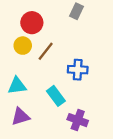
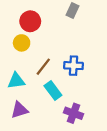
brown line: (46, 51) -> (43, 67), moved

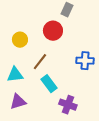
red circle: (30, 21) -> (53, 31), moved
blue cross: (73, 66) -> (85, 61), moved

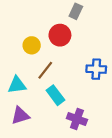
yellow circle: (20, 40) -> (32, 45), moved

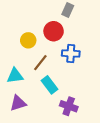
blue cross: (96, 69) -> (71, 54), moved

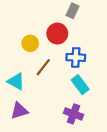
cyan triangle: (15, 76) -> (16, 81), turned 36
cyan rectangle: (49, 85) -> (80, 85), moved

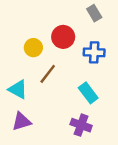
gray rectangle: (72, 11) -> (94, 13), moved, turned -56
blue cross: (76, 57) -> (94, 52), moved

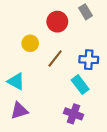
red circle: (63, 37) -> (57, 22), moved
blue cross: (94, 52) -> (89, 60), moved
brown line: (48, 74) -> (55, 59), moved

